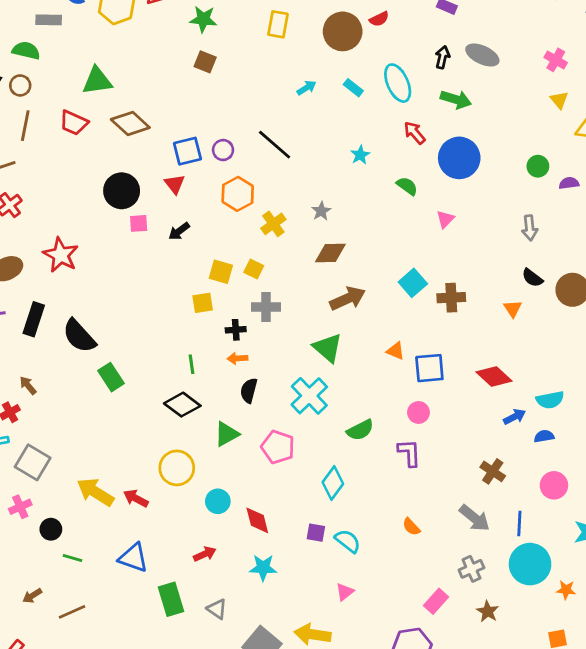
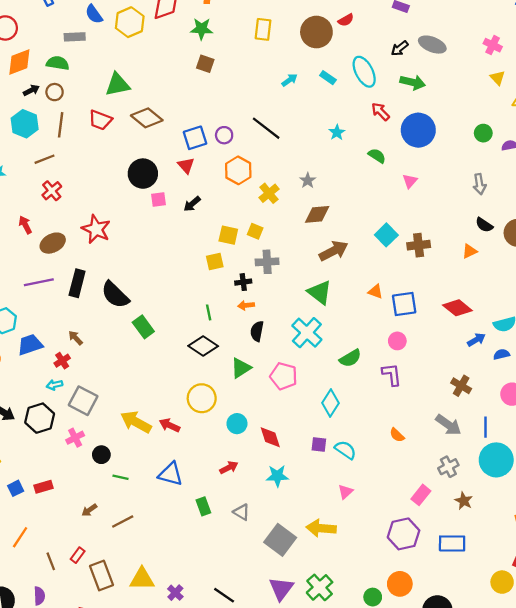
black arrow: (442, 57) -> (400, 48), turned -138
orange triangle: (513, 309) -> (469, 251), turned 42
green rectangle: (171, 599) -> (203, 506), size x0.7

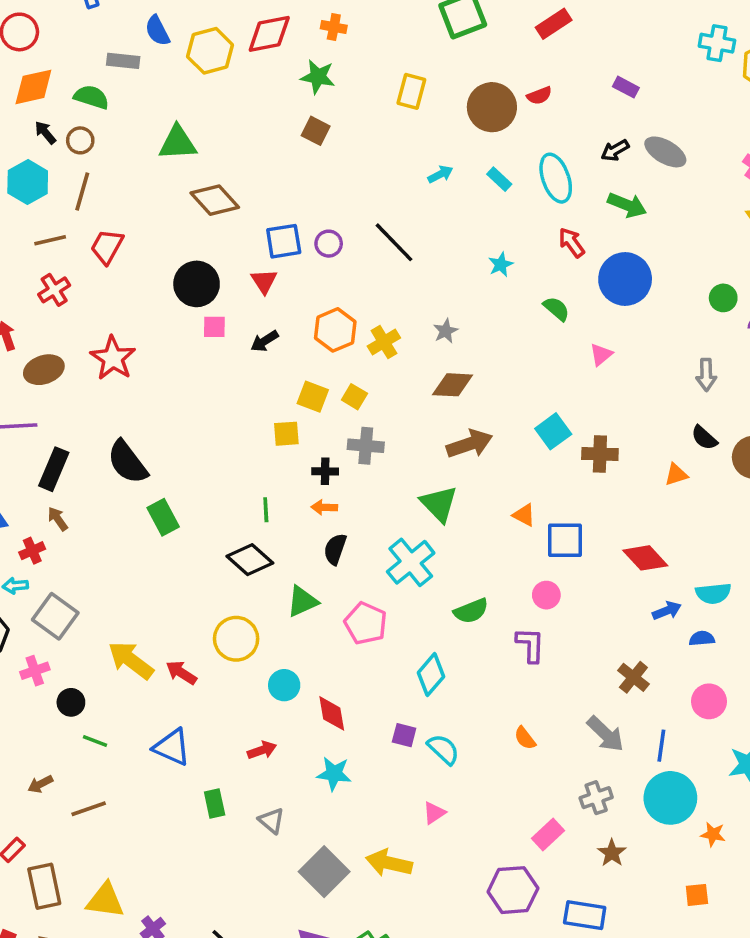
black arrow: (31, 90) -> (45, 133), turned -112
red trapezoid: (100, 120) -> (107, 247), moved, turned 90
orange hexagon: (238, 170) -> (335, 330), moved
black rectangle: (77, 283) -> (54, 469), moved

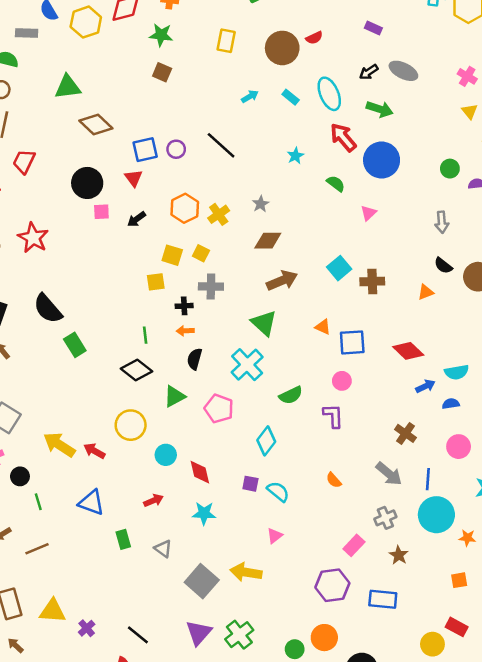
red arrow: (572, 242) -> (343, 137), size x1.4
green line: (95, 741) -> (38, 502), turned 56

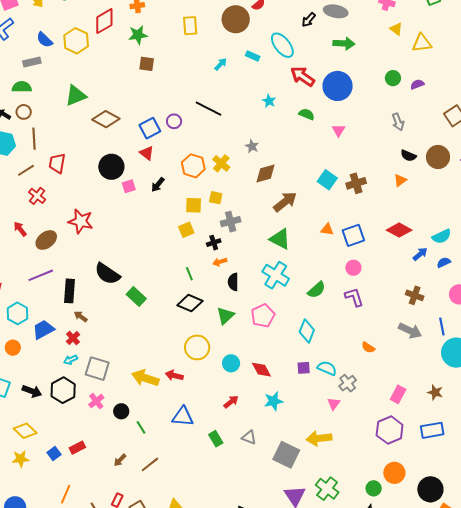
green arrow: (380, 109) -> (344, 43), moved
pink pentagon: (219, 409) -> (263, 316), turned -30
gray cross: (385, 518) -> (348, 383), moved

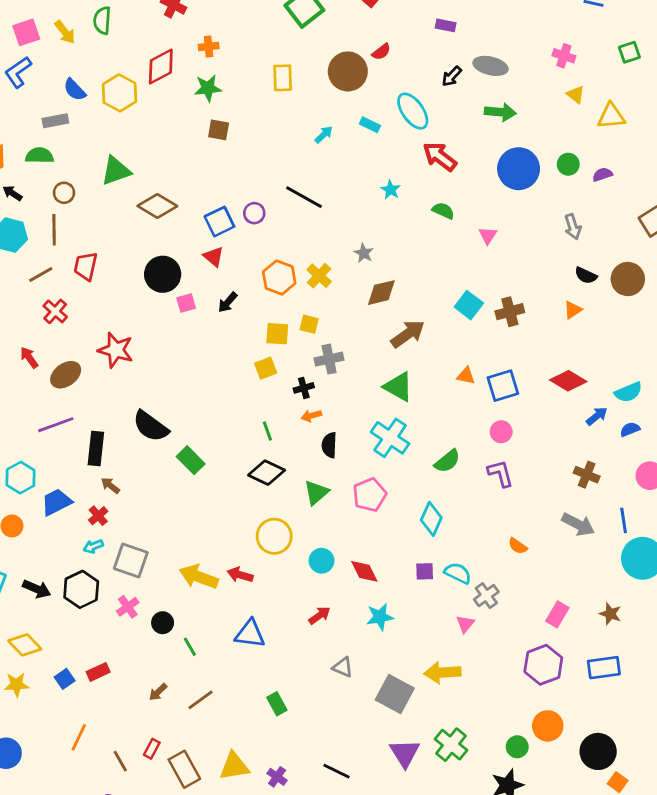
blue circle: (338, 86) -> (519, 169), moved
brown circle: (24, 112) -> (64, 193), moved
green rectangle: (216, 439) -> (277, 704), moved

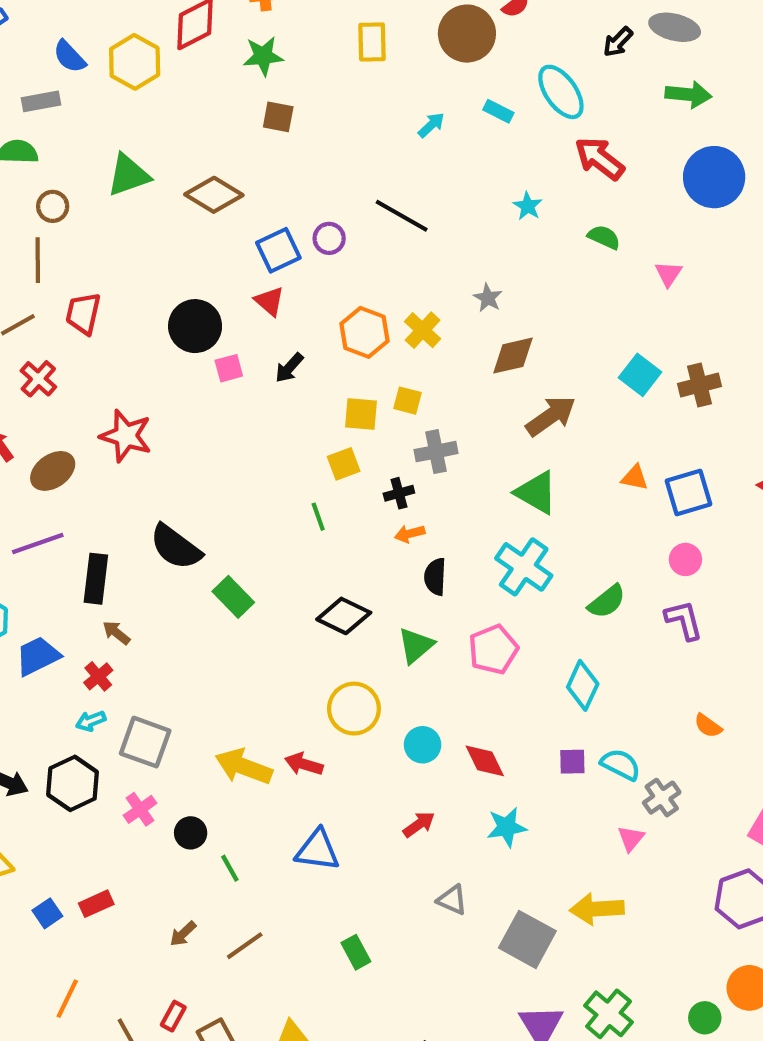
brown diamond: (157, 206) -> (214, 195), moved
green line: (267, 431) -> (318, 517), moved

